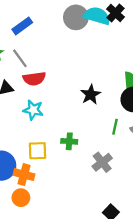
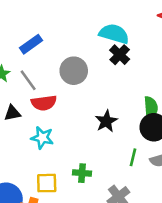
black cross: (115, 13) -> (120, 55), moved
gray circle: (76, 17) -> (74, 71), moved

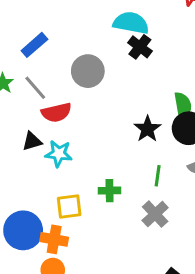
black triangle: (12, 113) -> (32, 141), moved
black star: (106, 121) -> (147, 129), moved
green line: (133, 157) -> (158, 176), moved

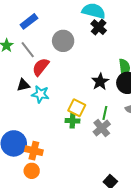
red semicircle: (56, 112) -> (41, 67), turned 138
yellow square: (69, 206) -> (77, 108), moved, turned 30
gray cross: (155, 214) -> (102, 128), moved

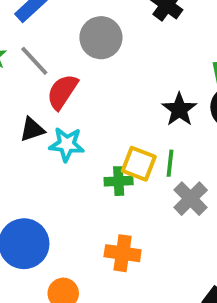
green line: (105, 113) -> (170, 163), moved
green cross: (72, 121) -> (119, 181), moved
orange cross: (34, 151) -> (123, 253), moved

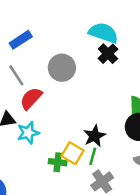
black star: (179, 110) -> (95, 136), moved
cyan star: (67, 144) -> (28, 133), turned -30

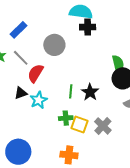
black cross: (108, 54) -> (88, 27), turned -35
yellow square: (73, 153) -> (80, 125), moved
green line: (93, 156) -> (71, 91), moved

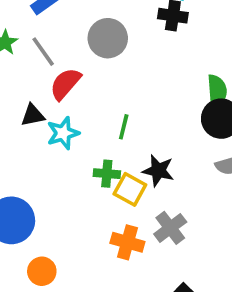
black star: (90, 92) -> (158, 171), moved, turned -30
gray cross: (103, 126) -> (170, 228), moved
orange cross: (69, 155) -> (127, 242), moved

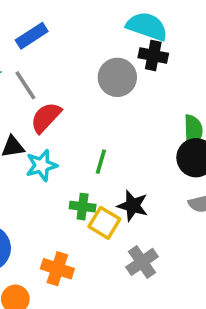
gray circle: (108, 38) -> (117, 77), moved
orange cross: (127, 242) -> (57, 269), moved

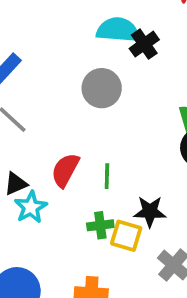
black cross: (153, 56) -> (144, 44), moved, turned -32
red semicircle: (46, 117) -> (65, 170), moved
cyan star: (42, 165) -> (31, 207), moved

